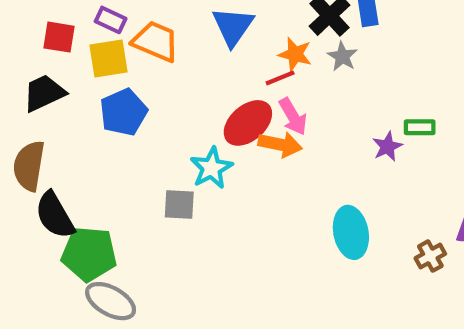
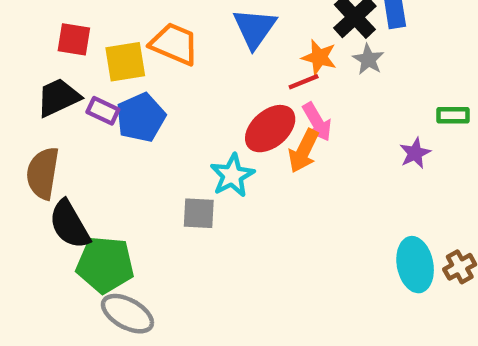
purple rectangle: (111, 20) -> (103, 111), moved
green rectangle: (420, 127) -> (453, 115), moved
orange arrow: (280, 144) -> (304, 151), turned 105
cyan ellipse: (351, 232) -> (415, 265), moved

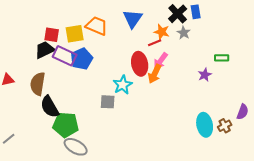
red square: (74, 39) -> (52, 35), moved
purple rectangle: (103, 111) -> (65, 56), size x1.6
pink arrow: (317, 122) -> (161, 61), turned 66
red ellipse: (270, 129) -> (140, 64), turned -60

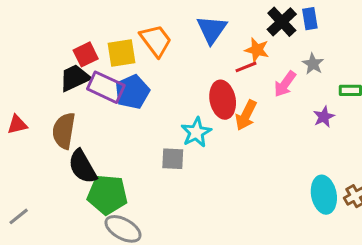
orange trapezoid: (97, 26) -> (156, 40), turned 30
gray star: (184, 33) -> (313, 64), moved
red square: (52, 35) -> (86, 54), turned -35
pink arrow: (161, 61) -> (285, 84), moved

